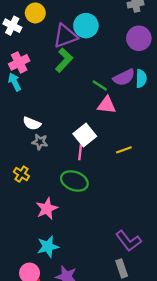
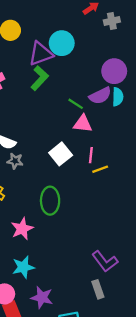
purple circle: (139, 38) -> (114, 71), moved
pink line: (80, 152) -> (91, 155), moved
green ellipse: (74, 181) -> (50, 201), turned 70

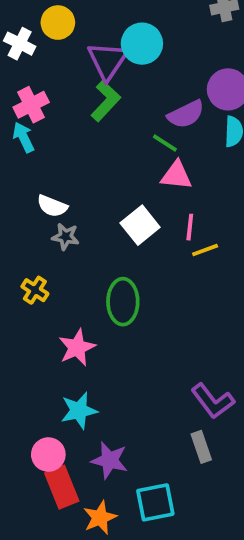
purple triangle: (41, 54) -> (108, 61), turned -36
purple semicircle: (100, 96) -> (186, 114), moved

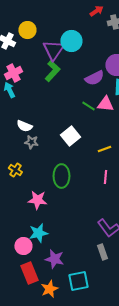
green line: (165, 143) -> (88, 106), moved
pink triangle: (176, 175) -> (105, 104), moved
pink line: (190, 227) -> (105, 177), moved
pink star: (77, 347) -> (37, 200), turned 30
pink circle: (48, 455) -> (23, 246), moved

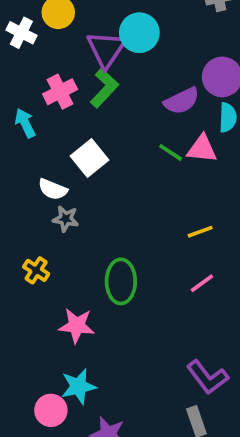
pink cross: (13, 73) -> (60, 92), moved
white square: (70, 136) -> (90, 158), moved
pink line: (105, 177) -> (202, 283), turned 48

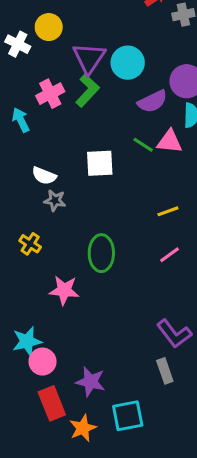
cyan circle: (139, 33) -> (128, 63), moved
white square: (90, 158) -> (100, 163), moved, turned 36
cyan star: (79, 386) -> (27, 341), moved

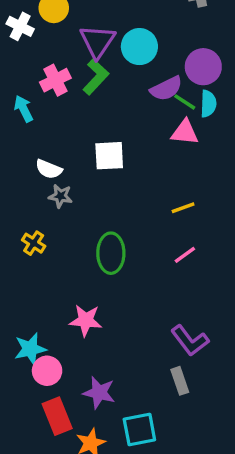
green line: (143, 145) -> (185, 102), moved
pink star: (64, 290) -> (86, 320), moved

